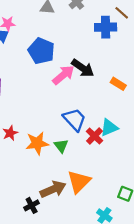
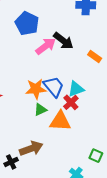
cyan triangle: (109, 127) -> (76, 89), moved
orange star: (37, 143) -> (36, 89), moved
green triangle: (61, 146) -> (40, 110), turned 40
orange triangle: (79, 182) -> (60, 121), moved, turned 45

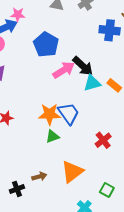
cyan triangle: (76, 89) -> (92, 83), moved
red cross: (71, 102) -> (103, 140), moved
orange triangle: (60, 121) -> (72, 172), moved, turned -45
brown arrow: (31, 148) -> (39, 177), size x0.6

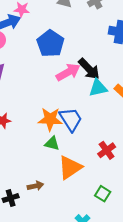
green triangle: (52, 136) -> (52, 143), turned 32
orange triangle: (72, 172) -> (70, 167), moved
green square: (107, 190) -> (103, 194), moved

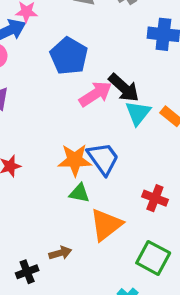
cyan triangle: (98, 88) -> (138, 113), turned -36
red cross: (107, 150) -> (155, 198), turned -30
green square: (103, 194) -> (153, 258), size x1.5

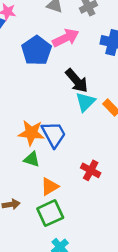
pink arrow: (95, 94) -> (66, 38), moved
orange triangle: (106, 225) -> (50, 187), size x0.7
green square: (153, 258) -> (50, 213), moved, turned 30

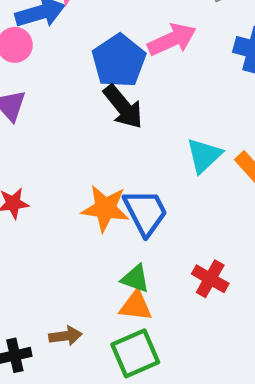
black arrow: (77, 81) -> (123, 107), moved
green triangle: (32, 159) -> (135, 279), moved
orange triangle: (50, 187) -> (136, 306), turned 36

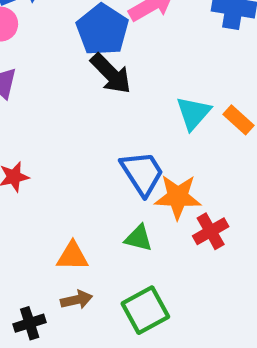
orange star: (105, 208) -> (178, 197), moved
red cross: (210, 279) -> (211, 231), turned 36
orange triangle: (136, 306) -> (72, 256), moved

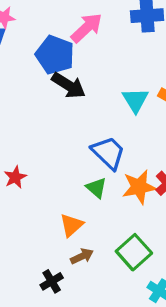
orange star: (178, 197) -> (139, 187), moved
green triangle: (139, 238) -> (96, 188), moved, turned 40
orange triangle: (72, 256) -> (71, 225), turned -30

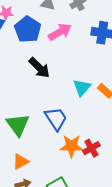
blue pentagon: (55, 55) -> (28, 29), moved
green triangle: (96, 188) -> (18, 125), moved, size x1.6

